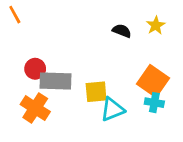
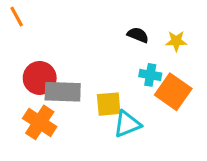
yellow star: (156, 25) -> (176, 41), moved, turned 30
red circle: (35, 69) -> (40, 78), size x1.4
cyan cross: (154, 103) -> (150, 75), moved

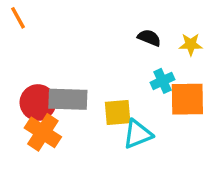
cyan cross: (150, 75) -> (162, 81), turned -35
red circle: (40, 78) -> (38, 103), moved
orange square: (173, 92) -> (187, 99), turned -36

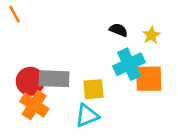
yellow star: (191, 44) -> (151, 35), turned -30
cyan cross: (162, 81) -> (129, 64), size x1.6
cyan triangle: (138, 134) -> (87, 116), moved

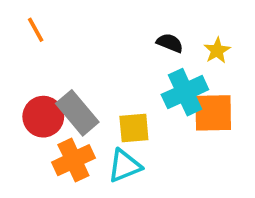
orange line: (14, 14) -> (36, 30), moved
gray rectangle: (54, 79) -> (77, 113), turned 48
orange cross: (34, 105) -> (73, 160), moved, turned 32

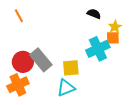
black semicircle: (170, 43) -> (94, 14), moved
orange square: (213, 113) -> (113, 38), moved, size x0.6
orange cross: (73, 160) -> (18, 85), moved

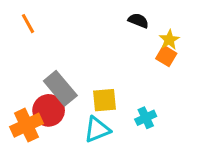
orange square: (113, 38) -> (166, 56), turned 32
cyan cross: (98, 49) -> (146, 118), moved, size x0.6
red circle: (23, 62) -> (49, 110), moved

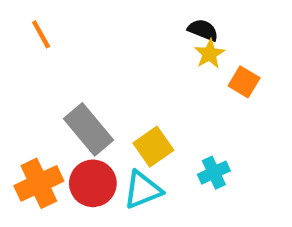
yellow star: (169, 40) -> (209, 54), moved
yellow square: (105, 100) -> (153, 147), turned -30
red circle: (49, 110) -> (93, 183), moved

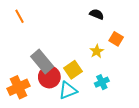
yellow star: (209, 54) -> (97, 51), moved
red circle: (93, 183) -> (49, 77), moved

